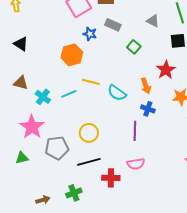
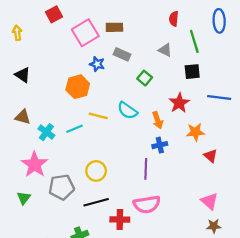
cyan semicircle: (117, 93) -> (127, 110), moved
blue cross: (148, 109) -> (160, 145), turned -32
green triangle: (22, 158) -> (24, 198), turned -40
pink semicircle: (136, 164) -> (147, 204), size x1.4

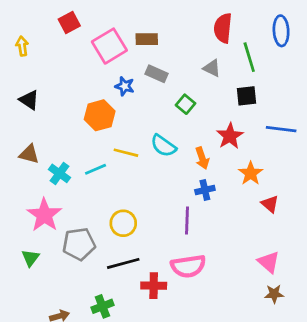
red semicircle: (174, 19) -> (223, 28), size x1.5
orange star: (195, 132) -> (251, 173), turned -30

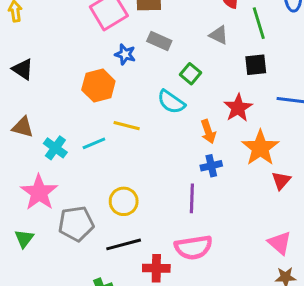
cyan semicircle: (163, 146) -> (171, 102), moved
orange star: (251, 173) -> (260, 148), size x1.4
red triangle: (270, 204) -> (281, 181), turned 30

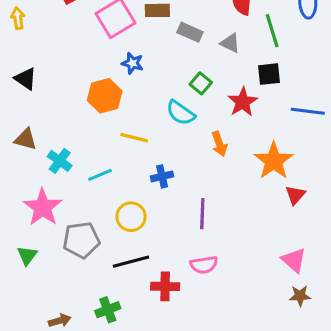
gray rectangle: (159, 41) -> (190, 32), moved
red star: (238, 108) -> (243, 102), moved
cyan line: (94, 143) -> (100, 175), moved
blue cross: (211, 166) -> (162, 176), moved
pink semicircle: (193, 247) -> (204, 265), size x0.7

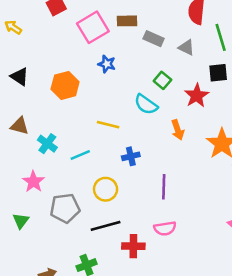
yellow arrow: (18, 18) -> (13, 27), turned -48
orange hexagon: (105, 96) -> (65, 85), moved
pink star: (43, 207) -> (33, 182), size x0.7

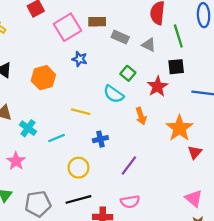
purple line: (164, 187) -> (129, 165), turned 35
gray pentagon: (65, 208) -> (38, 204), moved

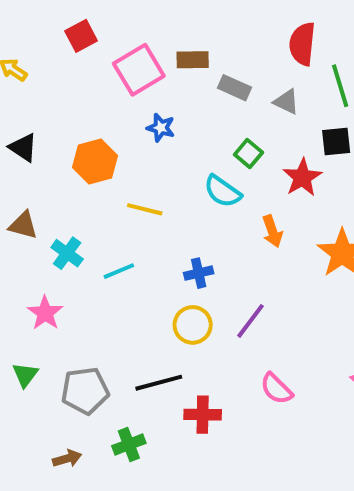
yellow line: (81, 112) -> (145, 209), moved
yellow circle: (78, 168) -> (193, 325), moved
pink semicircle: (130, 202) -> (276, 389), moved, turned 54

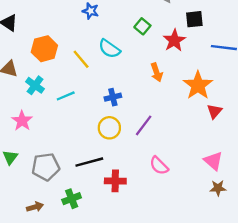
orange hexagon: (95, 161) -> (44, 49), moved
cyan semicircle: (223, 191) -> (109, 49), moved
yellow line: (145, 209) -> (81, 59), turned 36

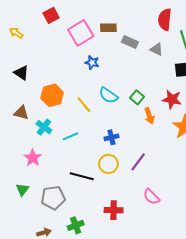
green square: (142, 26) -> (137, 97), moved
red star: (174, 40) -> (172, 99), moved, turned -30
black line: (89, 162) -> (82, 176), moved, turned 30

